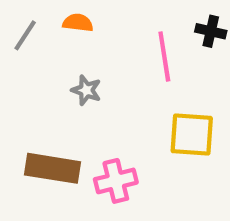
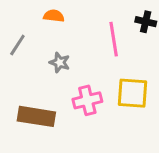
gray line: (25, 35) -> (17, 45), moved
pink cross: (116, 181) -> (87, 100), moved

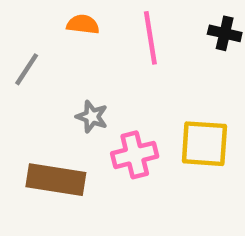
pink line: (114, 39) -> (150, 38), moved
gray star: (60, 62) -> (92, 117), moved

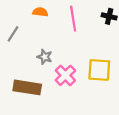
pink cross: (135, 155) -> (65, 75), turned -30

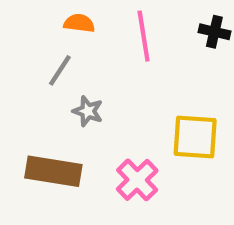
gray line: (13, 34) -> (60, 70), moved
pink cross: (65, 75) -> (137, 180), moved

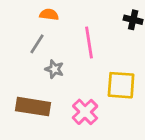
pink line: (144, 36) -> (89, 42), moved

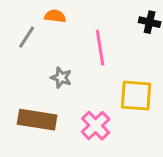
gray line: (37, 44) -> (27, 37), moved

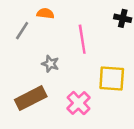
brown rectangle: (37, 120) -> (31, 98), turned -36

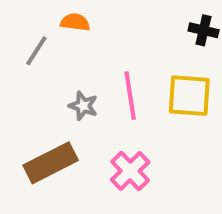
pink line: (82, 39) -> (130, 96), moved
yellow square: (112, 78) -> (189, 96), moved

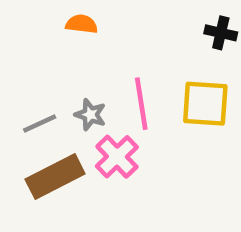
gray line: (36, 51) -> (40, 123), moved, turned 32
pink cross: (130, 171) -> (117, 157), moved

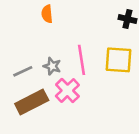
orange semicircle: (82, 24) -> (47, 14), turned -102

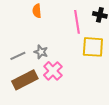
pink line: (81, 60) -> (77, 22), moved

